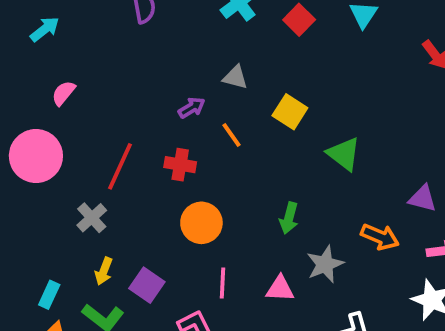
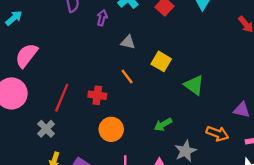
pink semicircle: (63, 93) -> (26, 55), size x1.6
purple arrow: (192, 108) -> (102, 18), moved, turned -42
green arrow: (289, 218) -> (163, 124), turned 48

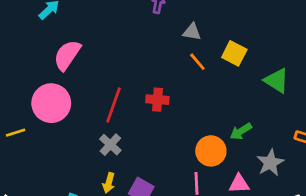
orange line: (127, 77) -> (197, 62), moved
gray cross: (46, 129) -> (110, 145), moved
orange circle: (111, 129) -> (211, 151), moved

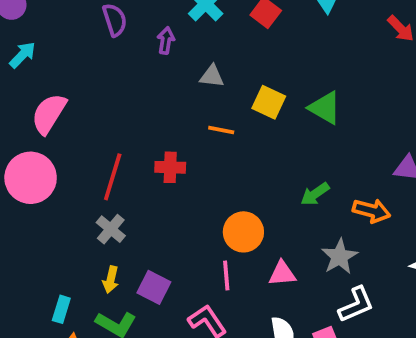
orange line: (197, 62) -> (221, 130), moved, turned -36
green triangle: (277, 81) -> (325, 108), moved
green arrow: (241, 131) -> (315, 194), moved
gray star: (270, 163) -> (340, 257), moved

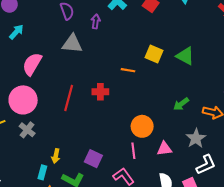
gray triangle: (212, 76) -> (72, 44), moved, size x1.5
gray cross: (111, 229) -> (27, 130), moved
yellow arrow: (111, 280) -> (56, 156), moved

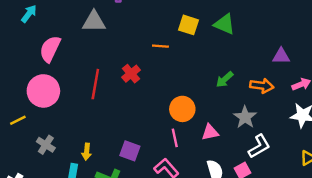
red cross: (100, 92) -> (131, 74), turned -35
gray cross: (27, 130) -> (46, 145), moved

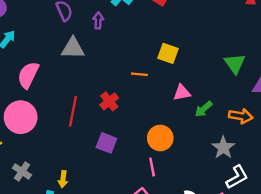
green triangle: (224, 24) -> (235, 64), moved, turned 30
pink triangle: (210, 132) -> (182, 93), moved
purple square: (130, 151) -> (106, 143), moved

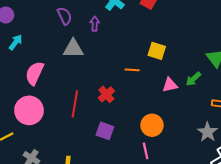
green arrow: (203, 109) -> (193, 79), moved

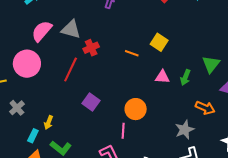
gray triangle: (73, 49) -> (71, 29), moved
green arrow: (193, 79) -> (185, 77), turned -42
red cross: (106, 94) -> (91, 48), moved

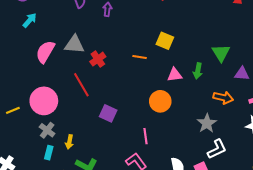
pink circle: (27, 64) -> (44, 101), moved
red line: (71, 70) -> (81, 85), turned -45
gray cross: (17, 108) -> (47, 130), moved
orange circle: (136, 109) -> (160, 101), moved
cyan rectangle: (33, 136) -> (49, 153), moved

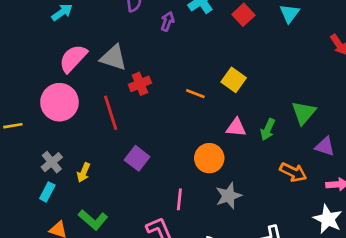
pink circle: (44, 101) -> (59, 102), moved
gray star: (207, 123) -> (229, 196), moved
yellow arrow: (69, 142) -> (84, 172), moved

